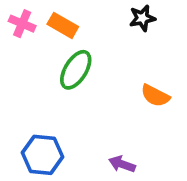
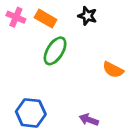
black star: (142, 18) -> (87, 16), moved, turned 30

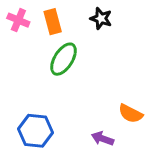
orange rectangle: (46, 19) -> (53, 22), turned 45
orange semicircle: (113, 70) -> (131, 114), moved

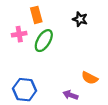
black star: (101, 19) -> (80, 19), moved
pink cross: (18, 20) -> (19, 34), moved, turned -32

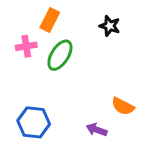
orange rectangle: (36, 15) -> (50, 20), turned 42

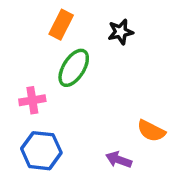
black star: (110, 26) -> (121, 32), moved, turned -30
pink cross: (26, 46) -> (32, 100), moved

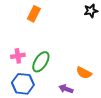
black star: (121, 32) -> (91, 11), moved
green ellipse: (74, 68) -> (41, 62), moved

